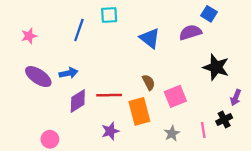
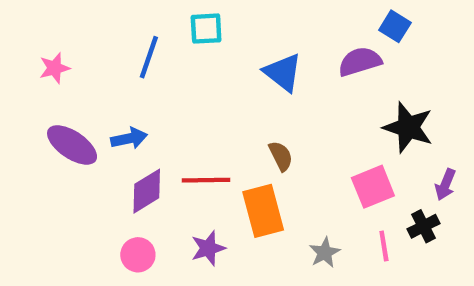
pink square: (175, 96) -> (373, 187), moved
pink circle: (50, 139) -> (138, 255), moved

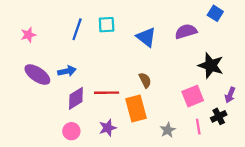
blue square: (395, 26) -> (215, 13), moved
cyan square: (206, 29) -> (107, 25), moved

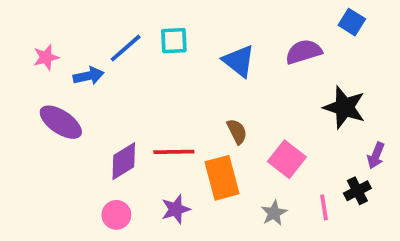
blue line: (77, 29) -> (126, 48), turned 30
blue arrow: (67, 71) -> (89, 76), moved
pink square: (193, 96) -> (287, 159), moved, turned -30

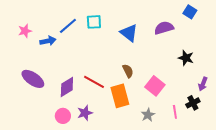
black star: (344, 107) -> (186, 58), size x0.7
purple ellipse: (61, 122) -> (33, 79), moved
red line: (174, 152) -> (94, 82), turned 30
purple star: (176, 209) -> (85, 113), moved

